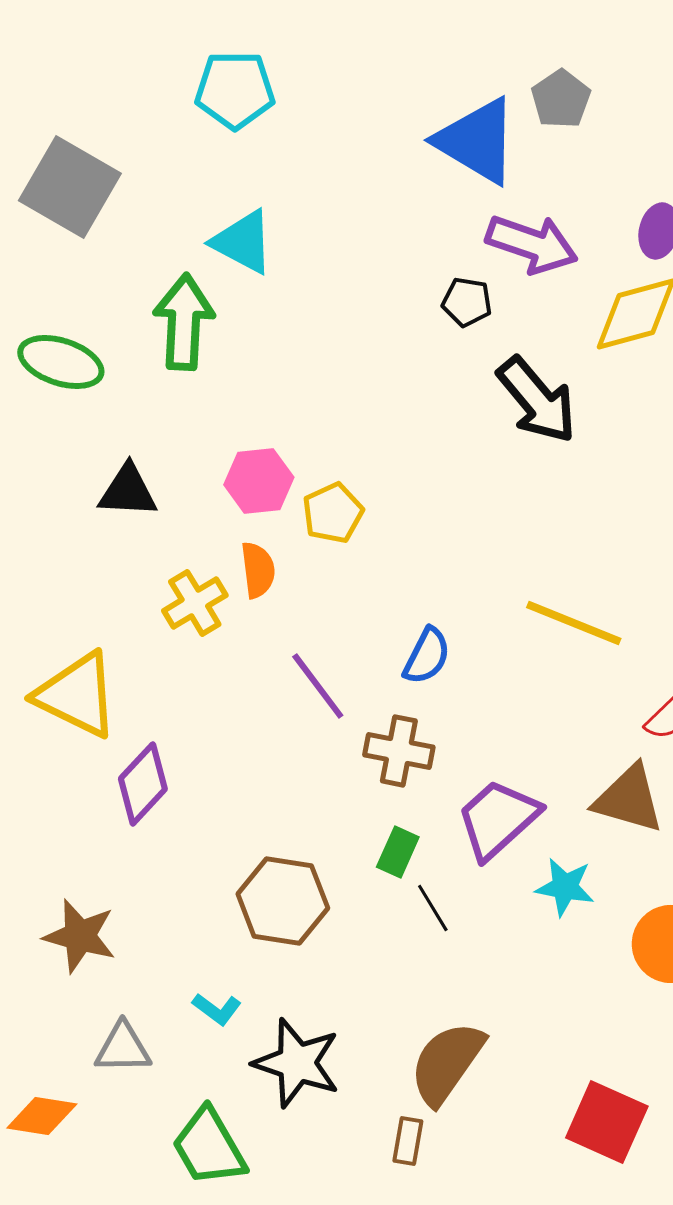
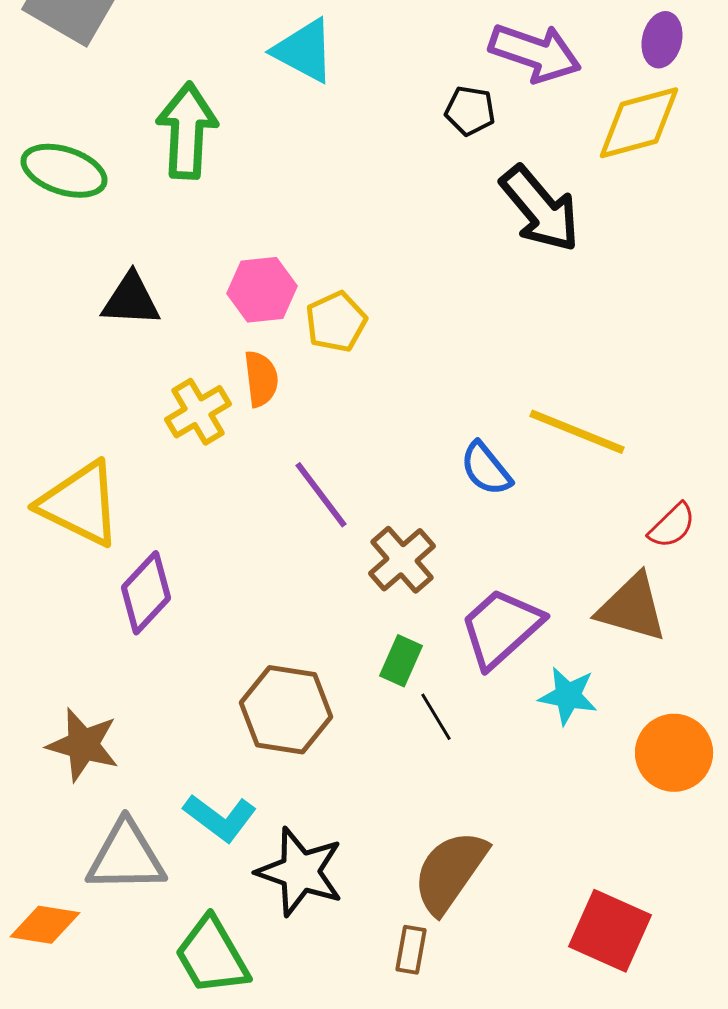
cyan triangle: (243, 242) -> (304, 51), moved
blue semicircle: (427, 656) -> (486, 469), moved, turned 114
brown cross: (399, 751) -> (402, 560), turned 38
cyan L-shape: (217, 1009) -> (220, 818), size x1.5
gray triangle: (123, 1048) -> (126, 857), size x1.4

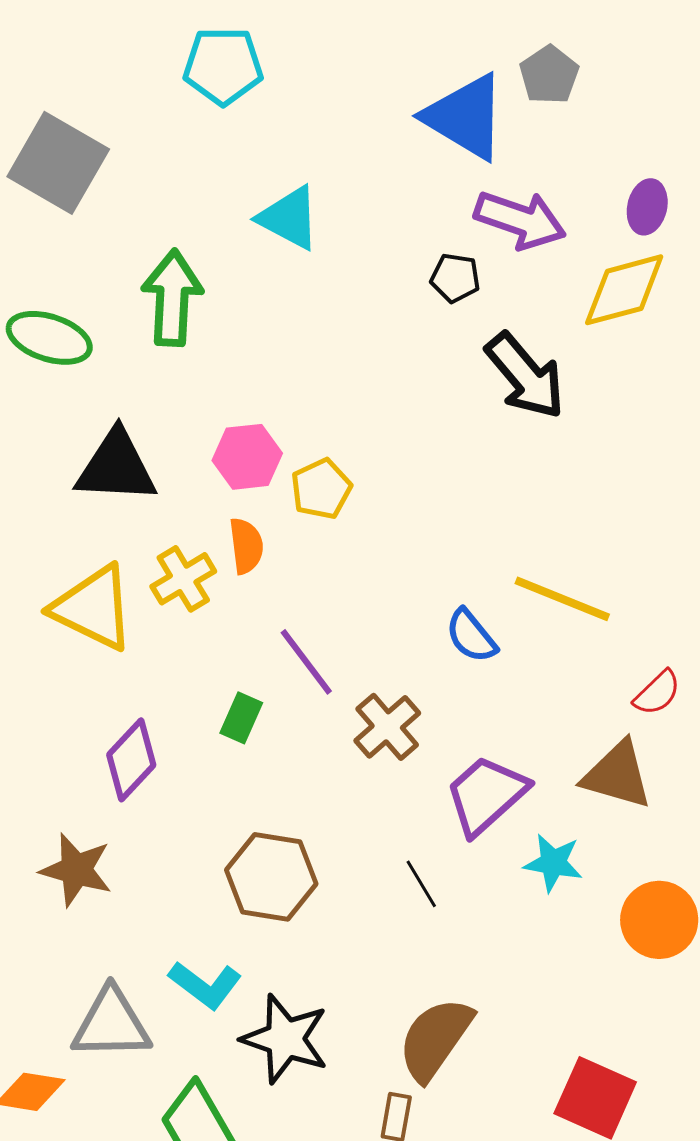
black triangle: (131, 300) -> (116, 467), size x1.4
yellow triangle: (80, 504) -> (93, 608), moved
green rectangle: (401, 661) -> (241, 718), moved
brown star: (83, 745) -> (76, 870), moved

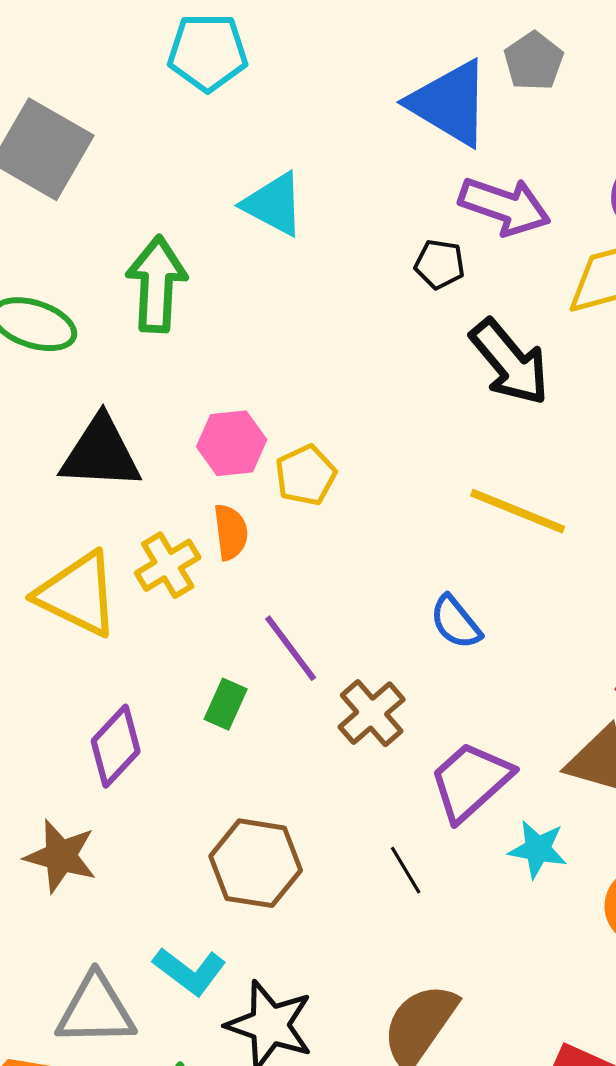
yellow line: (562, 599) -> (518, 511), moved

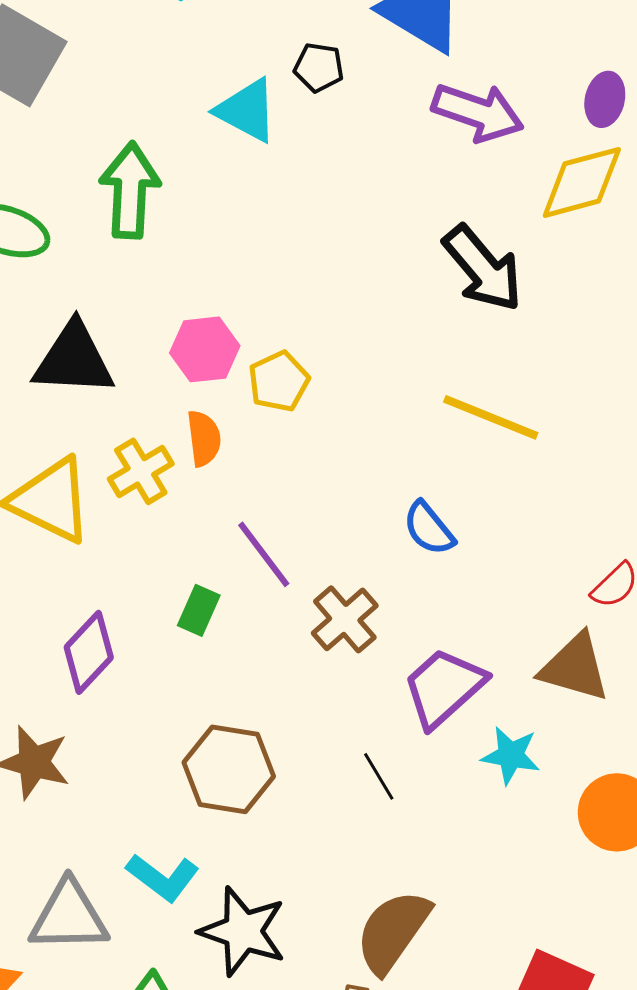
black pentagon: (440, 264) -> (319, 67), moved

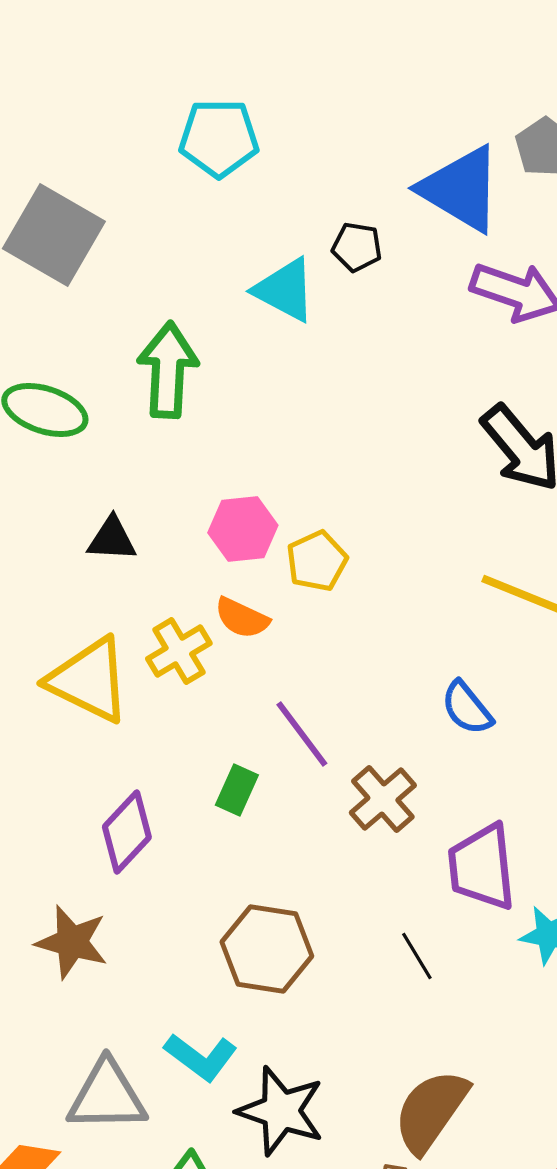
black triangle: (74, 359) -> (112, 539), size x0.6
orange semicircle: (204, 438) -> (242, 618), turned 122
purple trapezoid: (444, 687) -> (482, 867), turned -54

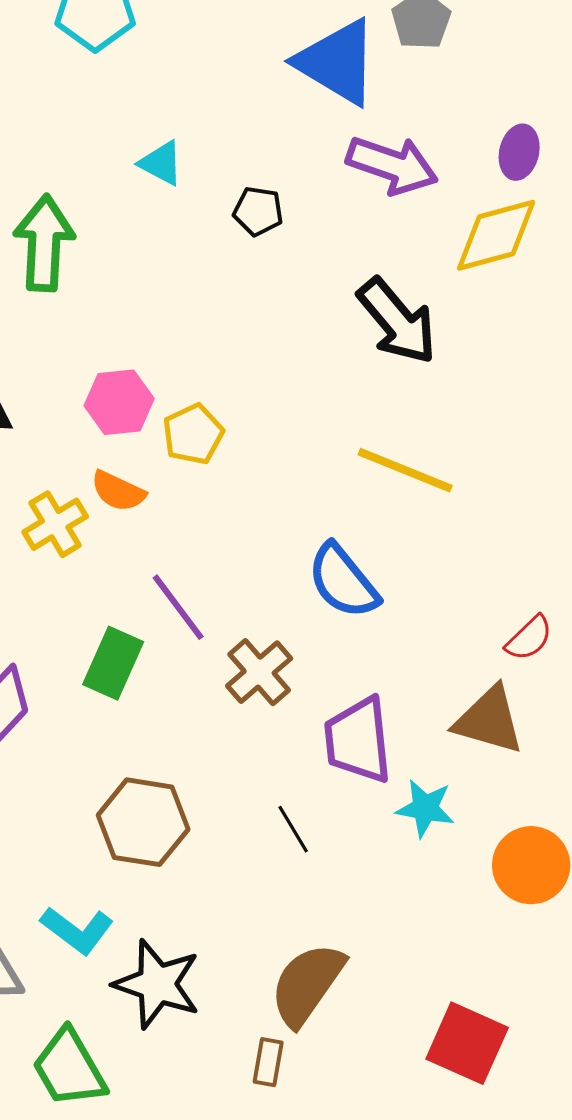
black pentagon: (357, 247) -> (258, 211), moved
cyan triangle: (285, 290) -> (161, 163), size x0.7
blue semicircle: (467, 708) -> (343, 581), size x1.4
green rectangle: (237, 790) -> (113, 663), size x1.4

